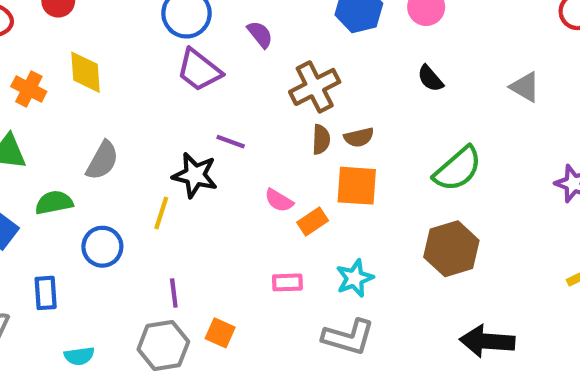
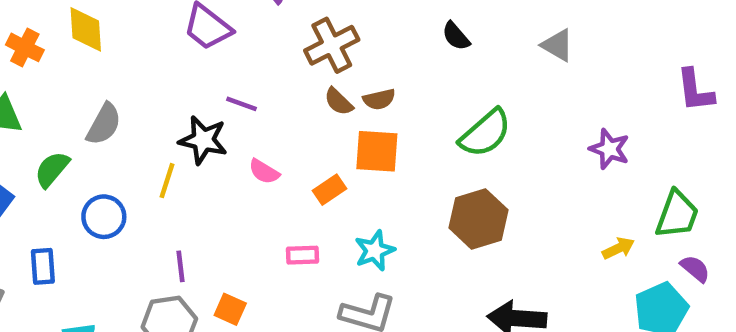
brown semicircle: (321, 139) -> (339, 102), turned 132
pink semicircle: (279, 200) -> (264, 172), moved
green semicircle: (54, 203) -> (52, 169), turned -39

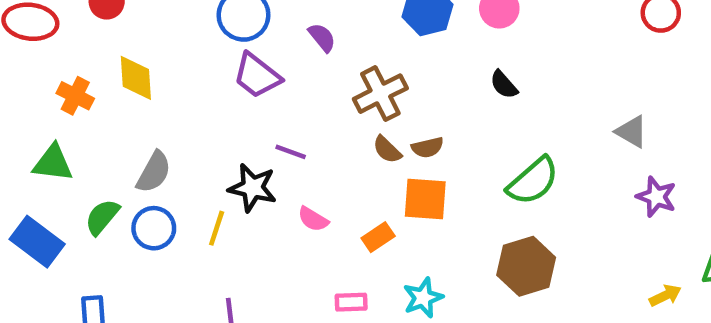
gray triangle: (557, 45) -> (632, 132), moved
blue circle: (104, 217) -> (154, 228), moved

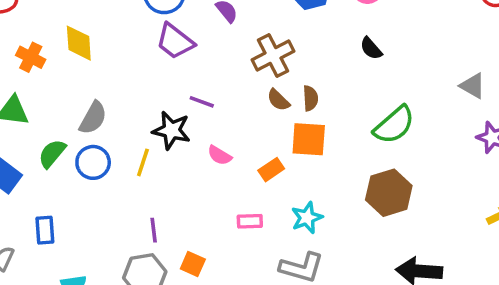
brown semicircle: (427, 147) -> (310, 98), turned -80

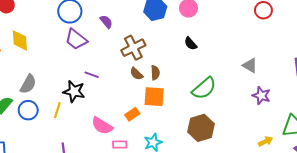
pink semicircle: (220, 155) -> (102, 126), moved, size x1.5

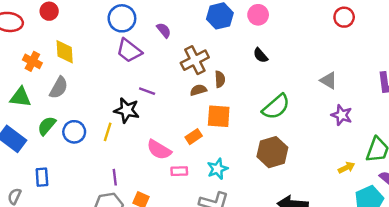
brown semicircle: (155, 73) -> (220, 79), moved
brown semicircle: (136, 74) -> (198, 90), turned 120
gray semicircle: (28, 84) -> (59, 88), moved

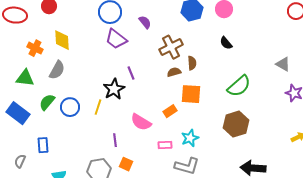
purple line: (147, 91) -> (131, 73), turned 48
black star: (127, 110) -> (114, 89), turned 30
pink rectangle: (179, 171) -> (165, 145), moved
purple line: (115, 177) -> (115, 140), moved

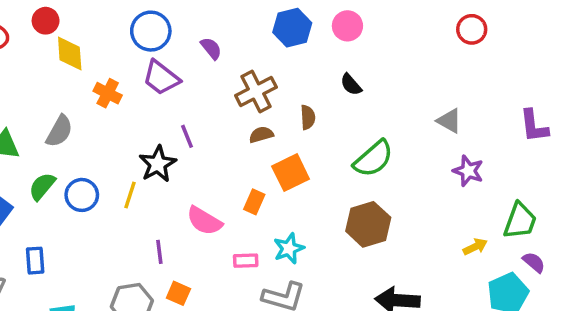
yellow diamond: (62, 40) -> (70, 53), moved
orange cross: (35, 48) -> (108, 93), moved
brown semicircle: (192, 63) -> (308, 117), moved
orange square: (191, 94) -> (291, 173), turned -30
orange rectangle: (170, 111) -> (254, 202), turned -32

